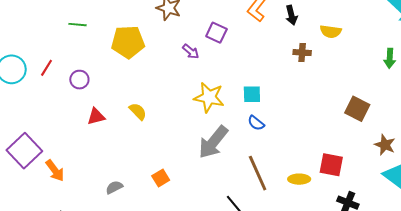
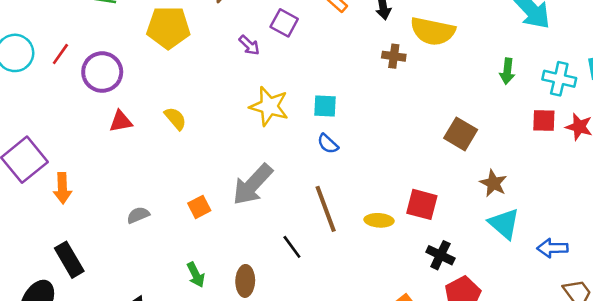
yellow semicircle: (331, 31) -> (433, 31), size x1.6
purple circle: (79, 80) -> (102, 72), size x1.6
gray arrow: (213, 142) -> (253, 185), moved
orange arrow: (55, 171) -> (62, 188), turned 30

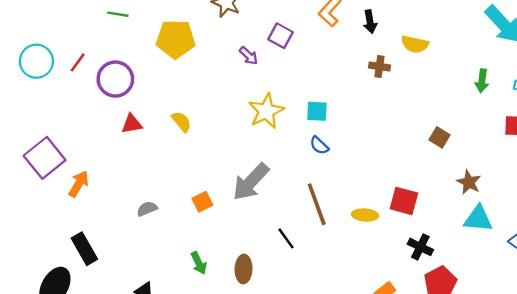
yellow semicircle: (433, 31) -> (415, 44), size x0.7
yellow star: (269, 106) -> (266, 111), turned 30
brown square: (461, 134) -> (439, 137), size x0.7
orange arrow: (62, 188) -> (79, 184), turned -148
cyan triangle: (504, 224) -> (478, 219), turned -36

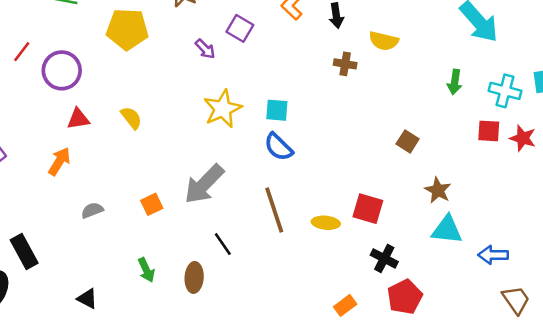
blue semicircle: (319, 145) -> (278, 147), size x1.4
orange arrow: (79, 184) -> (59, 161), moved
black line: (286, 238) -> (223, 244), moved

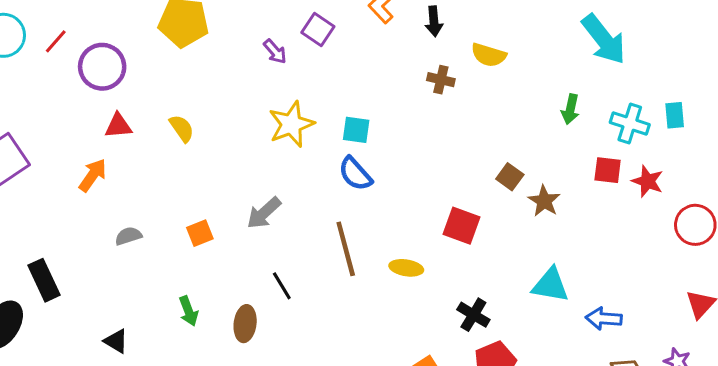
gray arrow: (204, 184) -> (264, 213), size x0.7
brown star: (438, 190) -> (544, 201), moved
red square: (368, 209) -> (462, 226), moved

